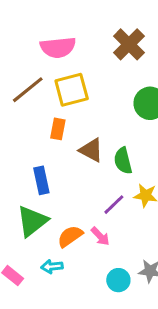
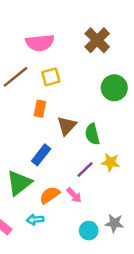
yellow square: (72, 90) -> (51, 77), size x0.7
brown triangle: (91, 150) -> (67, 126), turned 45
blue rectangle: (41, 180) -> (41, 155), moved, turned 50

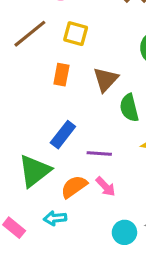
yellow square: (51, 77) -> (76, 34), turned 30
brown triangle: (67, 126) -> (106, 79), moved
purple line: (85, 170) -> (99, 154), moved, turned 48

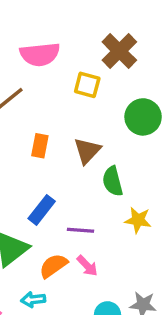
yellow square: (76, 34) -> (87, 85), moved

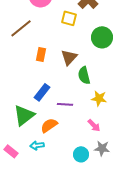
pink arrow: (87, 266) -> (94, 125), moved

